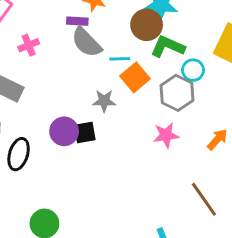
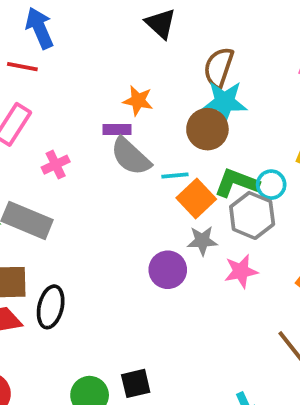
green L-shape: (168, 47) -> (237, 183), moved
gray star: (104, 101) -> (202, 241), moved
purple circle: (64, 131) -> (168, 270), moved
black square: (85, 132) -> (136, 383), moved

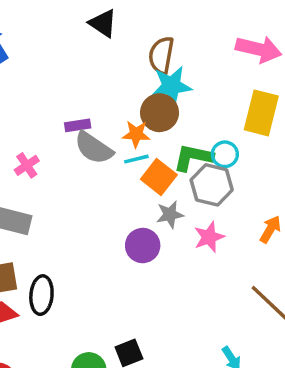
orange star: (138, 101) -> (136, 134), moved

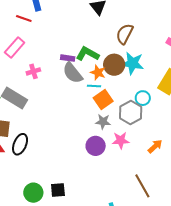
cyan star: (171, 86) -> (133, 63), moved
green L-shape: (193, 157) -> (87, 54), moved
purple circle: (143, 246) -> (96, 146), moved

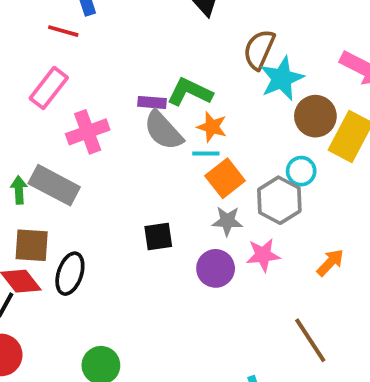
cyan star: (133, 63) -> (282, 78), moved, turned -30
brown circle: (114, 65) -> (315, 116), moved
pink cross: (33, 71) -> (88, 132), size x1.5
black square: (58, 190) -> (158, 237), moved

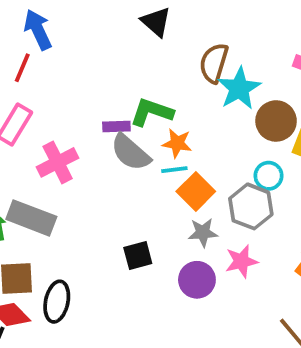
red line: (63, 31) -> (22, 68), turned -76

